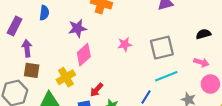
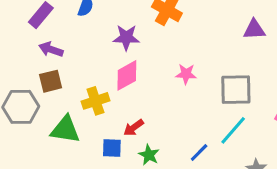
purple arrow: (27, 48) -> (51, 49), turned -77
brown square: (32, 70) -> (51, 81), turned -35
cyan line: (166, 76) -> (233, 130), turned -40

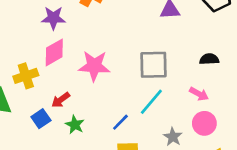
pink star: (186, 74) -> (94, 66), moved, size x1.6
blue square: (112, 148) -> (41, 119), turned -36

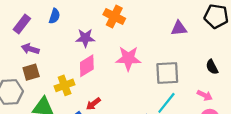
black semicircle: (209, 59) -> (212, 67), turned -112
pink star: (94, 66) -> (128, 58), moved

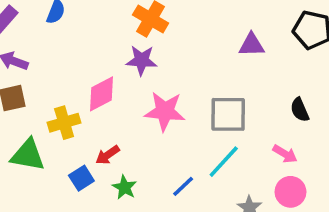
purple star: (85, 38) -> (141, 60), moved
pink star: (128, 58) -> (165, 111), moved

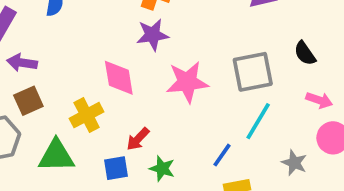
pink diamond: (102, 94) -> (119, 78), turned -60
black semicircle: (300, 110) -> (305, 53), moved
blue square: (81, 178) -> (116, 168), turned 35

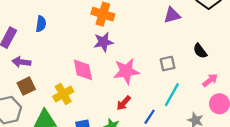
gray square: (253, 72) -> (168, 64), size x0.6
pink arrow: (319, 100) -> (210, 80), turned -56
red arrow: (138, 139) -> (124, 103), moved

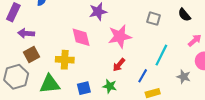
gray square: (168, 64) -> (154, 19), moved, turned 32
yellow cross: (63, 94) -> (65, 60), turned 36

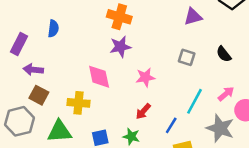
pink star: (120, 36) -> (145, 77), size x0.7
pink arrow: (195, 40) -> (226, 94), moved
brown square: (31, 54) -> (39, 95), turned -35
gray star: (184, 77) -> (220, 128), size x1.6

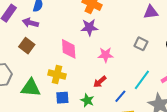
purple arrow: (33, 70) -> (30, 23), moved
brown square: (39, 95) -> (27, 46), moved
yellow cross: (79, 103) -> (57, 74), moved

